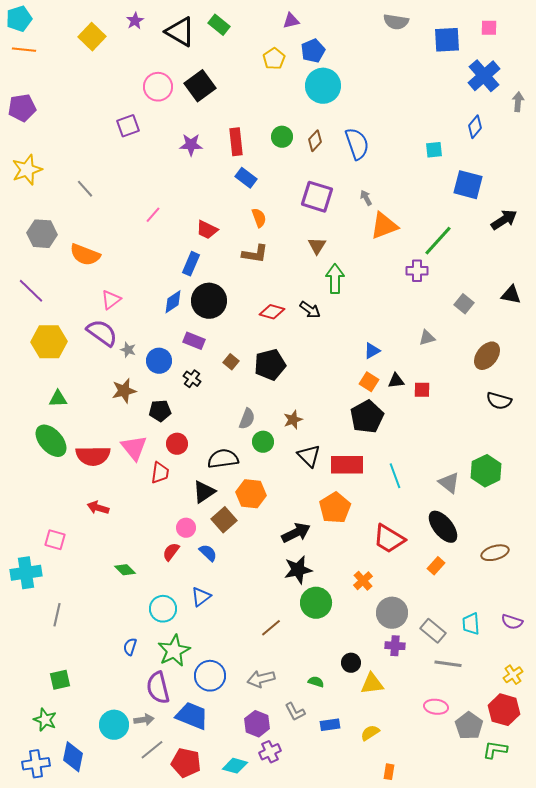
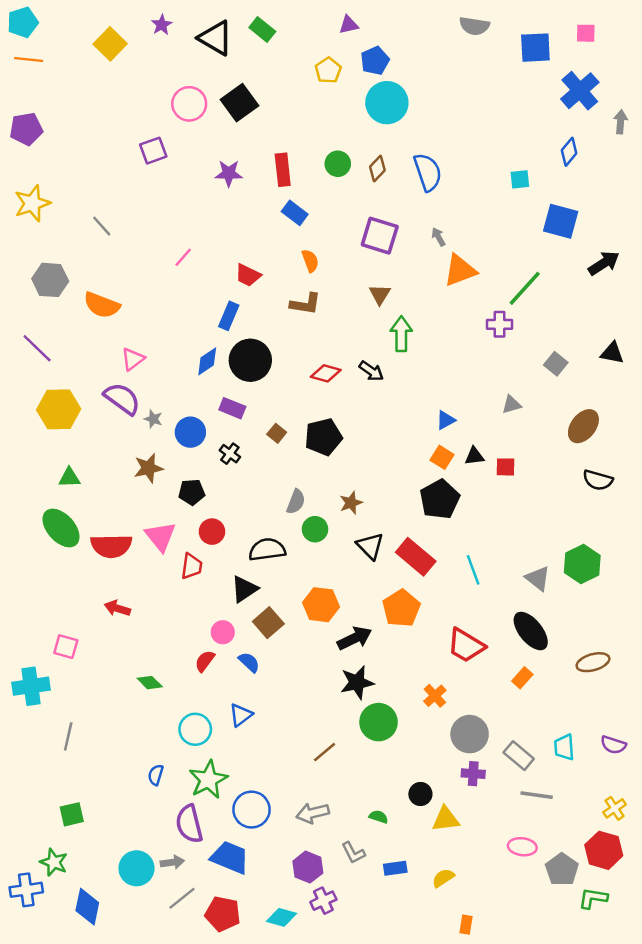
red rectangle: (347, 465) -> (416, 557), turned 40
orange hexagon: (251, 494) -> (321, 605), moved
blue cross: (36, 764) -> (26, 890), moved

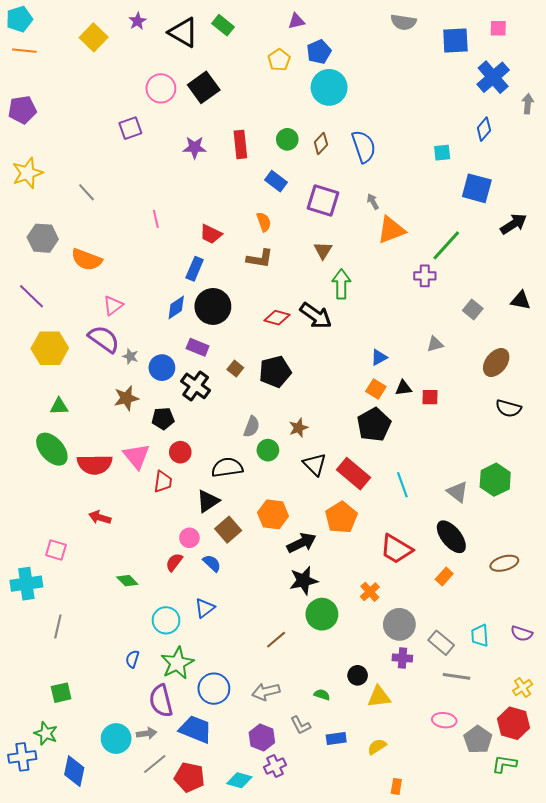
blue rectangle: (295, 213) -> (276, 181), moved
pink line: (183, 257) -> (156, 219), turned -54
black arrow: (371, 371) -> (316, 316), size x1.5
black cross: (230, 454) -> (196, 386), size x1.6

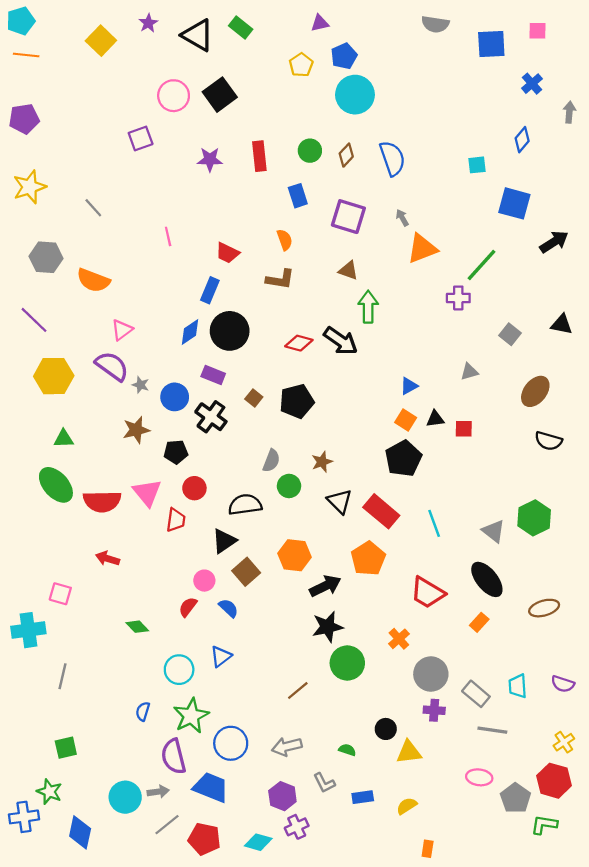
blue cross: (493, 77) -> (532, 84), size x0.6
blue rectangle: (276, 181) -> (298, 196), turned 35
brown triangle: (323, 250) -> (348, 270), turned -42

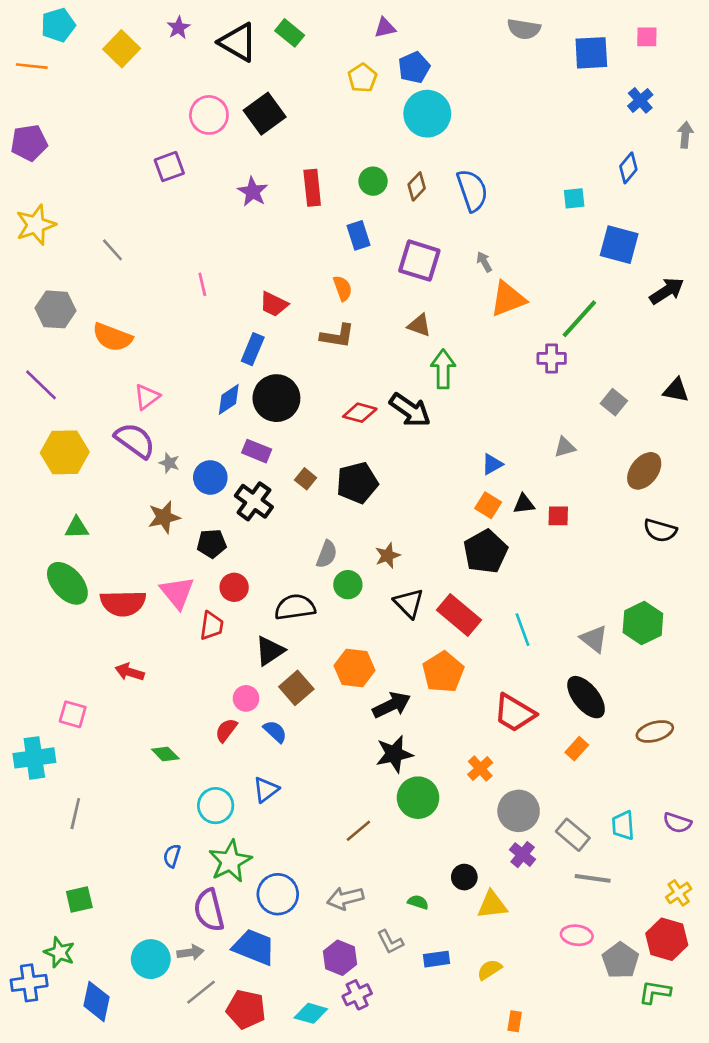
cyan pentagon: (21, 21) -> (58, 25), moved
purple star: (210, 159) -> (253, 192), turned 30
purple cross: (434, 710) -> (523, 855), turned 35

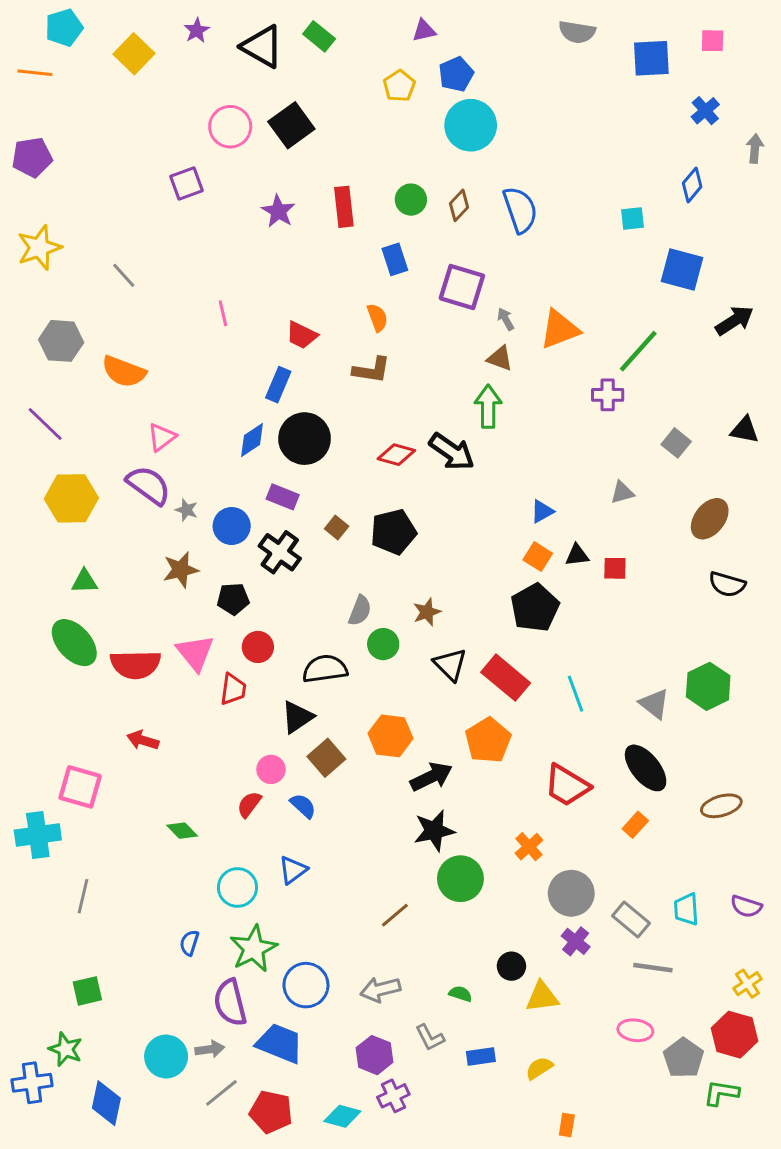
gray arrow: (484, 262) -> (506, 319), moved
brown triangle: (419, 325) -> (500, 358), moved
pink square: (73, 714) -> (80, 787), size x1.4

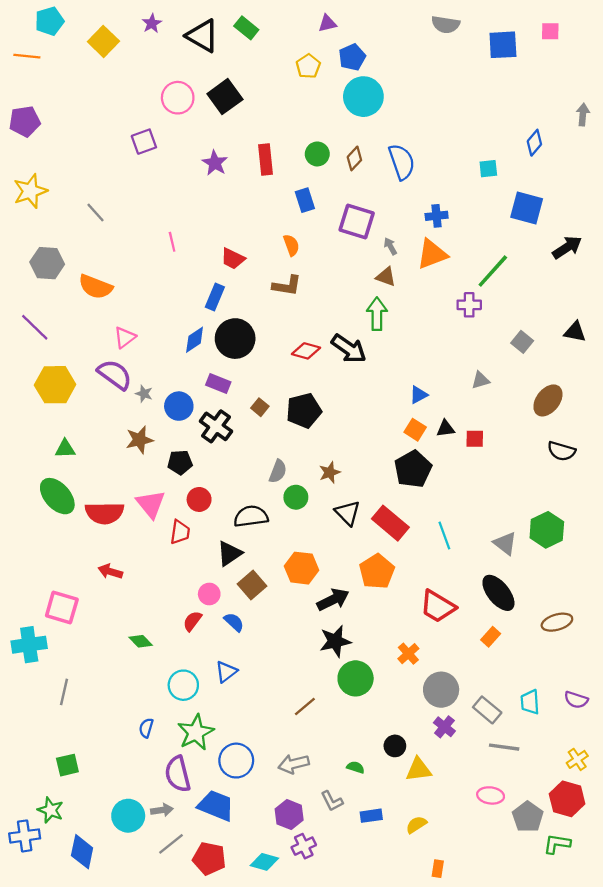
blue cross: (705, 111) -> (437, 216), moved, turned 35

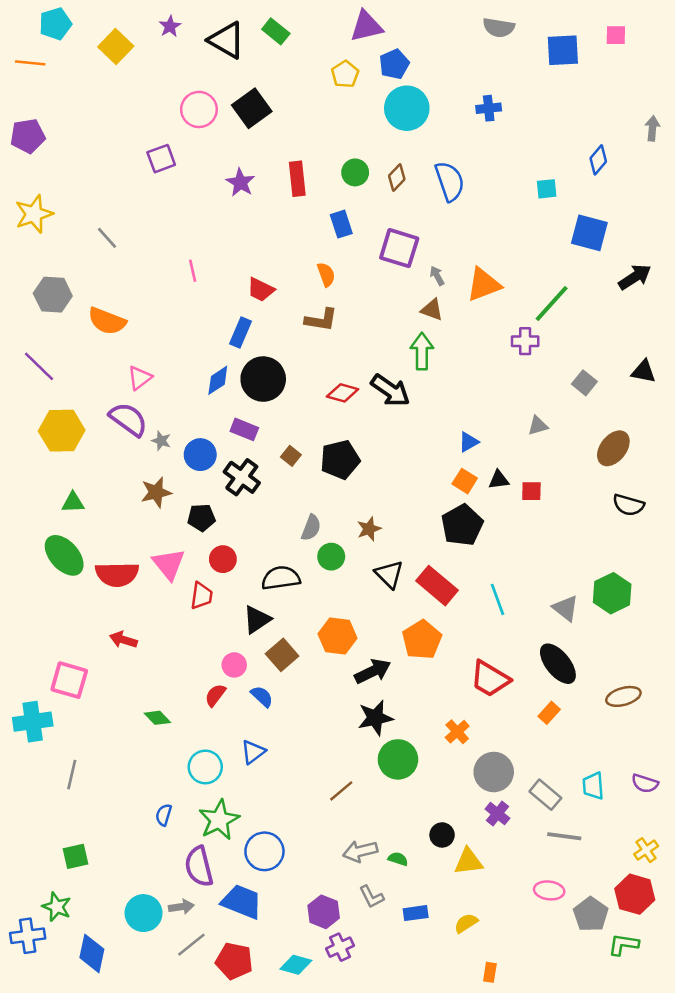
purple triangle: (327, 23) -> (366, 26), size x1.6
blue cross: (437, 216) -> (489, 108), moved
gray arrow: (294, 764) -> (360, 851), moved

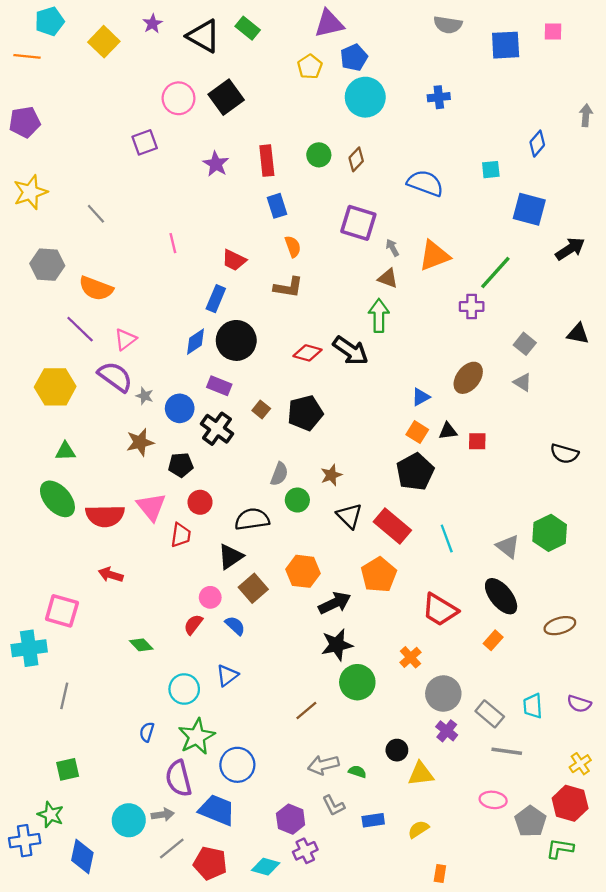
blue semicircle: (450, 181) -> (425, 183), moved, turned -51
blue rectangle: (341, 224) -> (277, 206), moved
purple line: (39, 366) -> (80, 329), moved
gray triangle: (538, 426) -> (523, 382), moved, turned 48
brown ellipse: (613, 448) -> (468, 378), moved

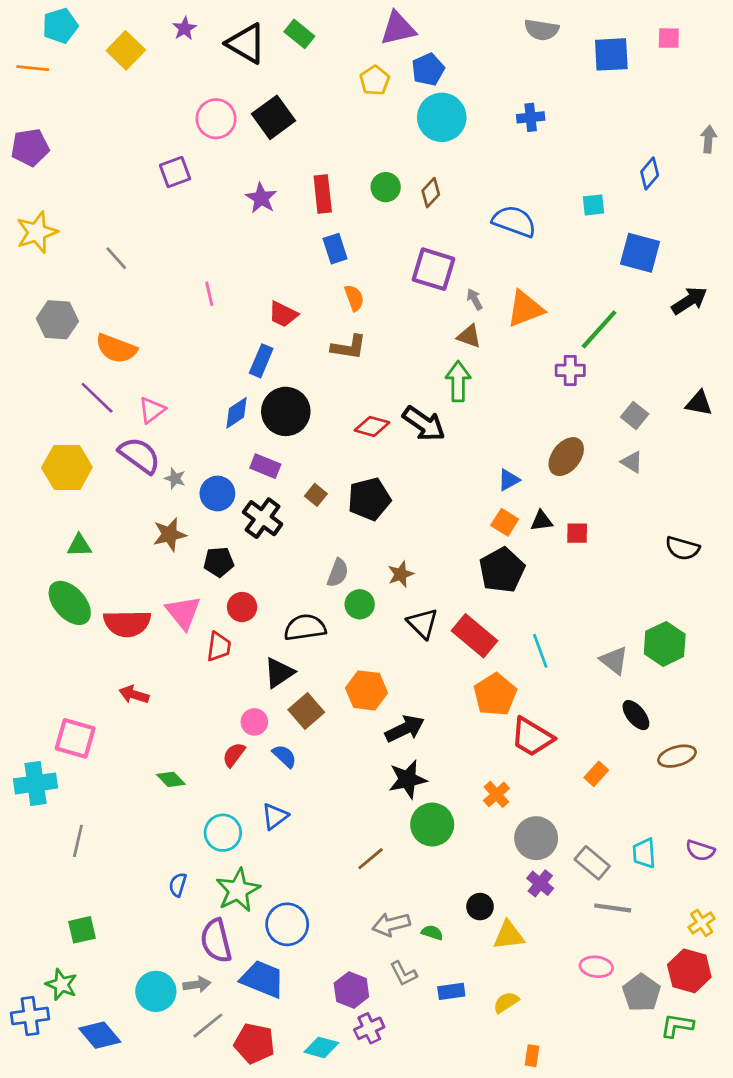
orange pentagon: (379, 575) -> (495, 695), moved
black ellipse: (501, 596) -> (636, 715), moved, size x0.7
blue diamond: (82, 856) -> (100, 1035), turned -52

